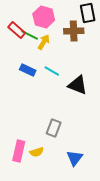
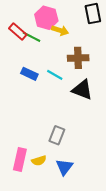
brown cross: (74, 31) -> (78, 58), moved
yellow arrow: (44, 42) -> (60, 30), moved, turned 77
blue triangle: (75, 158) -> (64, 167), moved

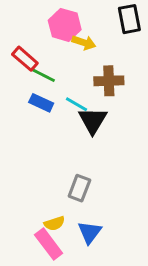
red rectangle: (18, 31) -> (25, 59), moved
green line: (32, 37) -> (43, 75), moved
black triangle: (82, 90) -> (93, 120), moved, turned 40
pink rectangle: (20, 160) -> (49, 244), moved, turned -50

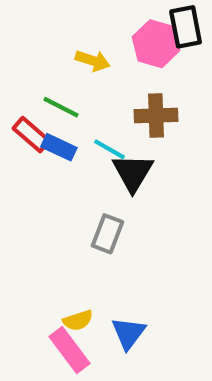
pink hexagon: (65, 25) -> (156, 44), moved
yellow arrow: (84, 43) -> (93, 61), moved
red rectangle: (25, 59) -> (31, 135), moved
gray rectangle: (79, 188) -> (107, 234), moved

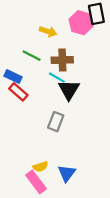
brown cross: (156, 116) -> (62, 60), moved
red rectangle: (31, 135) -> (18, 92), moved
blue rectangle: (59, 147) -> (13, 76), moved

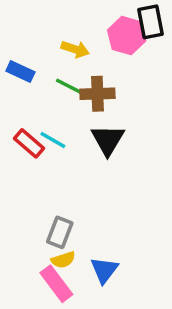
green line: (32, 56) -> (70, 87), moved
blue rectangle: (13, 76) -> (20, 71), moved
cyan line: (57, 78) -> (53, 140), moved
gray rectangle: (56, 122) -> (60, 232), moved

